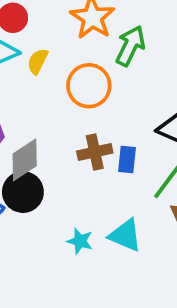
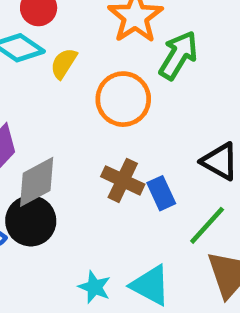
brown cross: (95, 152) -> (123, 180), turned 32
blue rectangle: (127, 159) -> (161, 193), turned -36

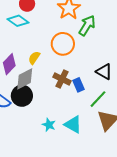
yellow semicircle: (64, 63) -> (34, 58), moved

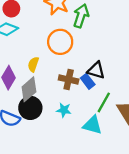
black triangle: (104, 72) -> (96, 70), moved
green line: (98, 99) -> (104, 102), moved
cyan star: (49, 125) -> (64, 110), moved

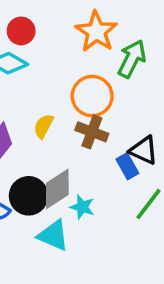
brown cross: (69, 79) -> (92, 132), moved
gray diamond: (29, 89) -> (57, 189), moved
cyan triangle: (92, 125) -> (53, 235), moved

